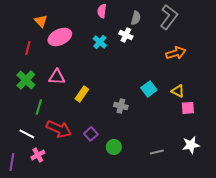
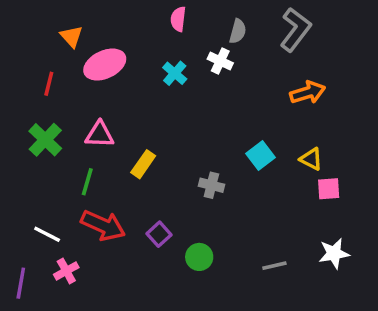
green line: (39, 107) -> (87, 182), moved

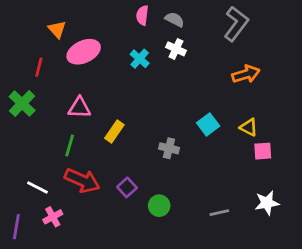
gray semicircle: (238, 31) -> (175, 20), moved, turned -78
green cross: (45, 140) -> (22, 103), moved

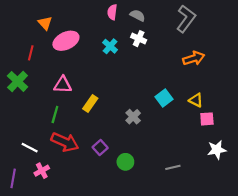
gray cross: (169, 148) -> (133, 117), turned 32
white star: (267, 203) -> (217, 150), moved

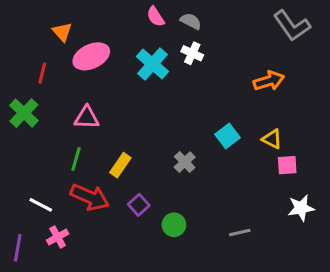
pink semicircle: (112, 12) -> (156, 17), turned -40
gray L-shape: (186, 19) -> (292, 26), moved, turned 108
cyan cross: (110, 46) -> (153, 64), size x1.5
yellow rectangle: (90, 103) -> (120, 165), moved

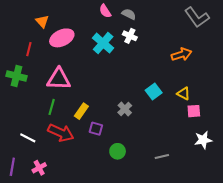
green cross: (24, 113) -> (16, 76), turned -30
pink triangle: (87, 118) -> (59, 79), size x1.4
purple square: (139, 205) -> (96, 129), moved, turned -32
pink cross: (58, 237) -> (39, 168), moved

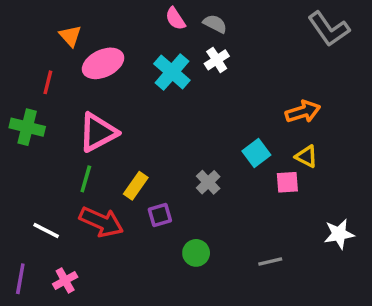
white cross: (130, 36) -> (217, 60), turned 32
orange arrow: (181, 54) -> (303, 112), moved
pink triangle: (59, 79) -> (98, 132), turned -30
pink square: (194, 111) -> (287, 182), moved
purple square: (96, 129) -> (160, 215), turned -32

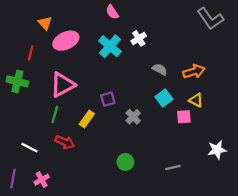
gray semicircle: (215, 24) -> (160, 69), moved
purple square: (160, 215) -> (108, 99), moved
red arrow: (101, 222) -> (65, 142), size x0.7

